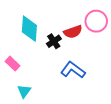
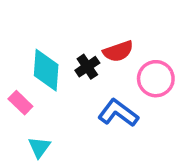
pink circle: (96, 21) -> (156, 79), moved
cyan diamond: (29, 29) -> (46, 70), moved

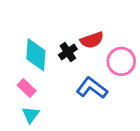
pink rectangle: (20, 103) -> (27, 88), moved

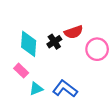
blue L-shape: (92, 88) -> (65, 89), moved
cyan triangle: (31, 115) -> (36, 89), moved, turned 32

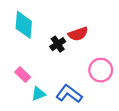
cyan diamond: (29, 44) -> (24, 25), moved
pink circle: (97, 49) -> (101, 70), moved

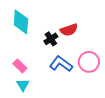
cyan triangle: (38, 94) -> (23, 85), moved, turned -40
blue L-shape: (69, 94) -> (61, 64), moved

